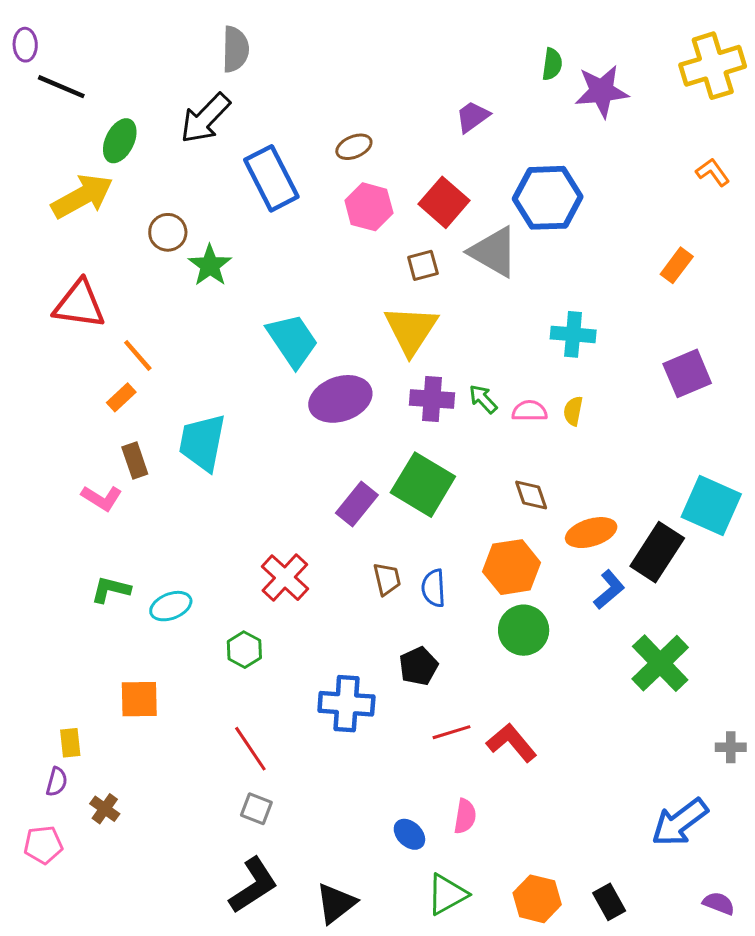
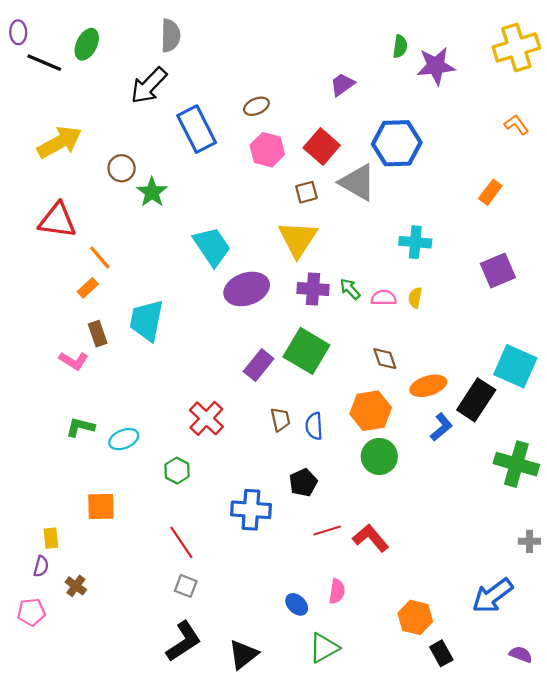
green ellipse: (120, 141) -> (87, 44), moved
green cross: (660, 663) -> (516, 464), moved, turned -30
orange hexagon: (537, 899) -> (415, 617), moved

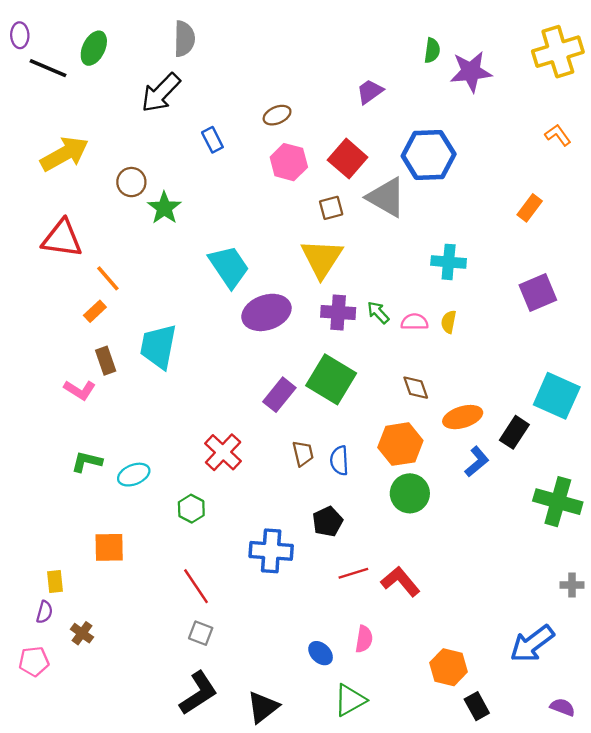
blue rectangle: (197, 129) -> (212, 140), size x0.5
black rectangle: (476, 400) -> (514, 432), size x0.7

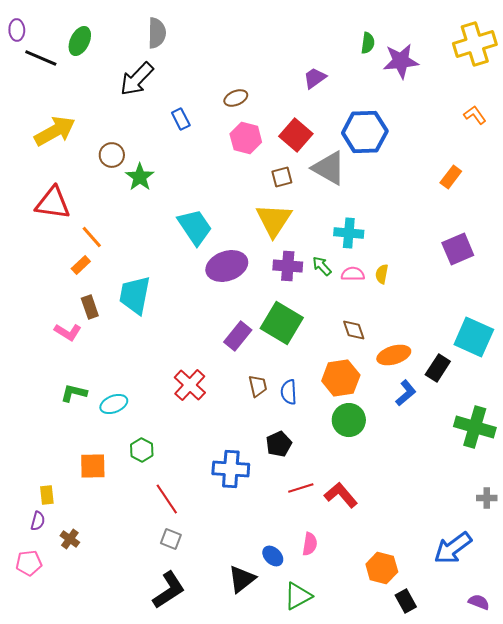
cyan cross: (449, 262) -> (349, 233), moved
green hexagon: (191, 509) -> (142, 450), moved
black triangle: (263, 707) -> (242, 579), moved

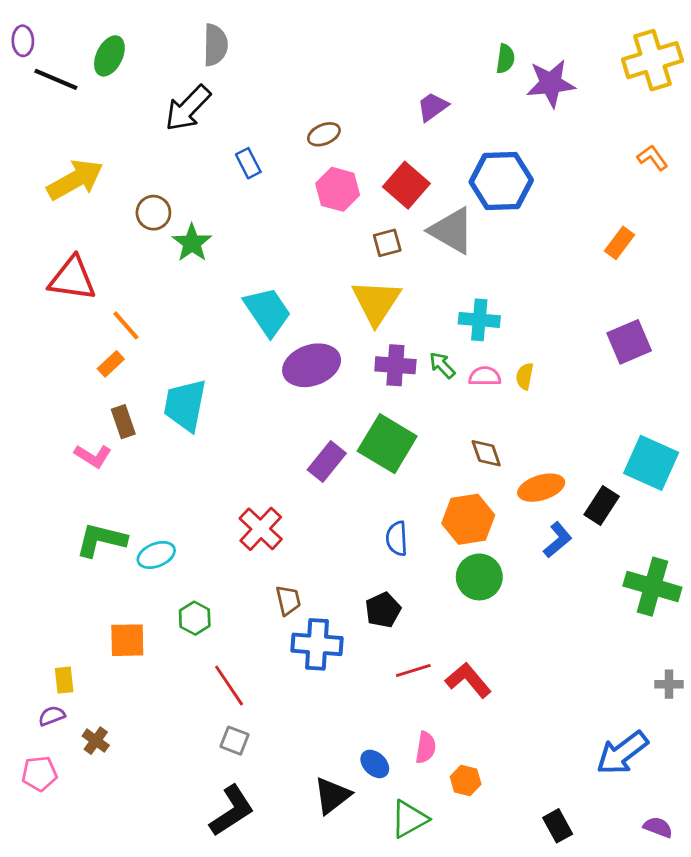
brown trapezoid: (258, 386) -> (288, 600), moved
green L-shape: (74, 393) -> (101, 540), size x1.4
purple semicircle: (38, 521) -> (52, 716), turned -126
orange hexagon: (382, 568) -> (466, 780), moved, size x0.7

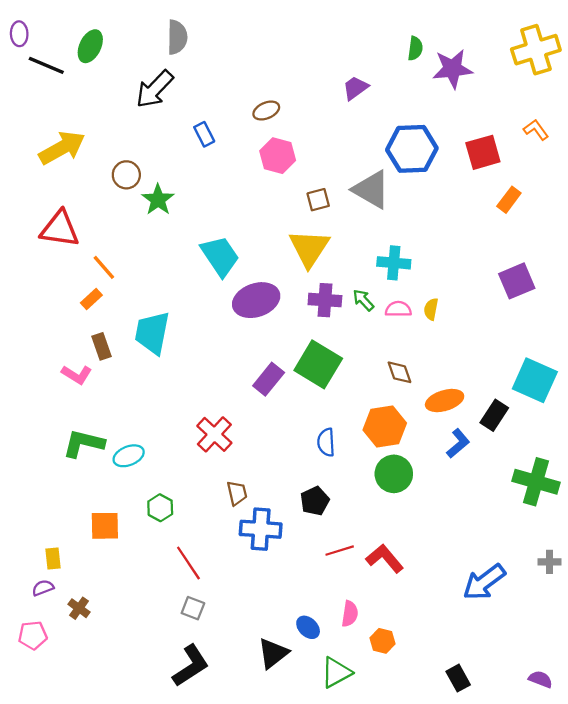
red square: (406, 185) -> (483, 152), moved, turned 33
blue arrow: (622, 753) -> (484, 582), moved

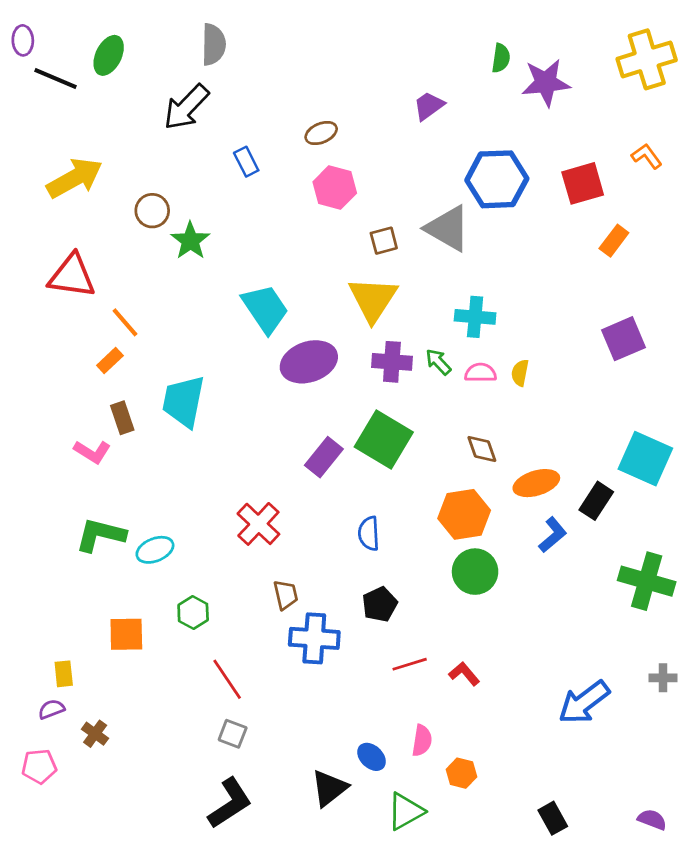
blue semicircle: (326, 442) -> (369, 533), moved
red L-shape: (385, 558) -> (464, 674), size x0.7

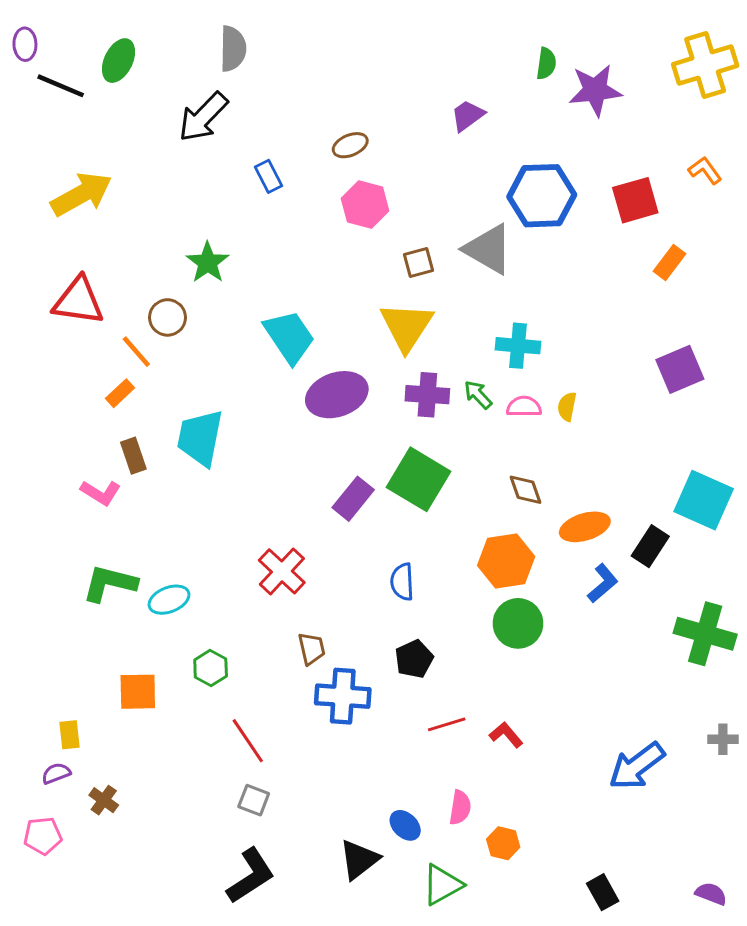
brown circle: (152, 211) -> (168, 317), moved

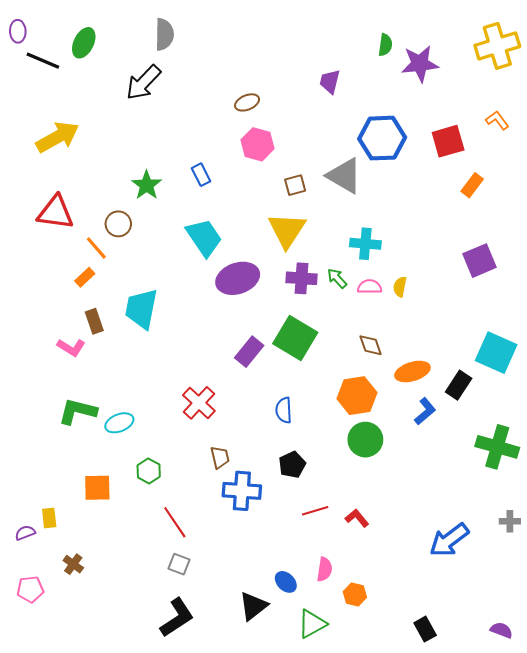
purple trapezoid: (468, 115) -> (330, 82), turned -40
blue rectangle: (269, 176) -> (201, 175), moved
purple semicircle: (56, 773) -> (25, 533), moved

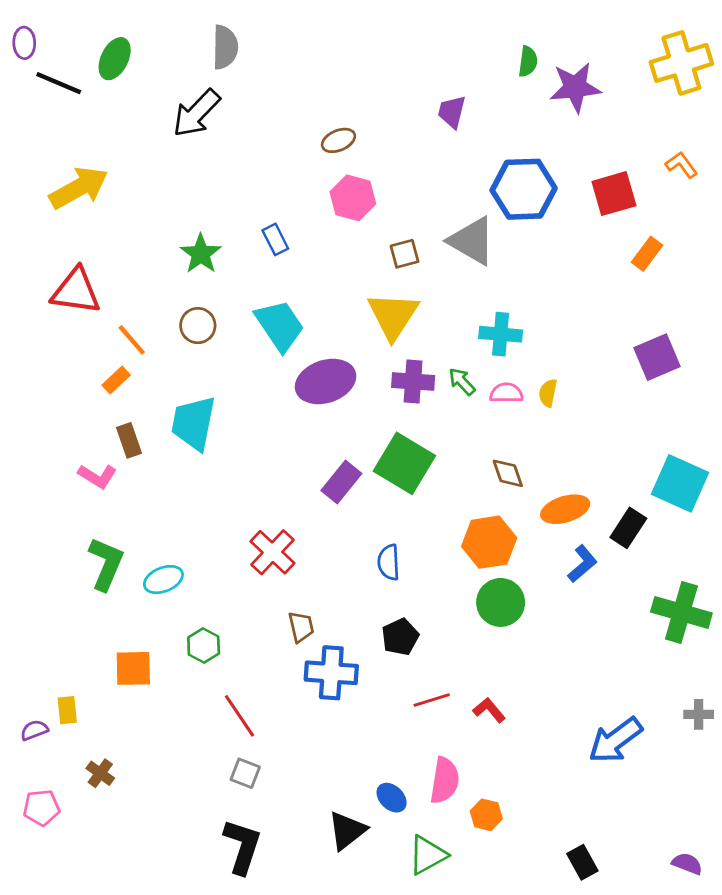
brown circle: (118, 224) -> (198, 326), moved
green L-shape: (77, 411) -> (106, 564), turned 99
pink semicircle: (325, 569) -> (445, 780), size x1.4
black L-shape: (177, 618) -> (242, 846), turned -39

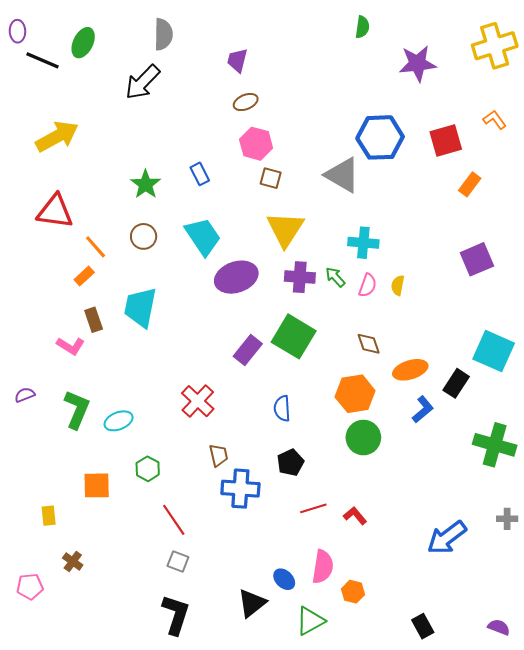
green semicircle: (528, 62) -> (362, 27), moved
purple trapezoid: (452, 112) -> (237, 60), moved
brown square: (404, 254) -> (271, 178), moved, turned 30
pink semicircle: (506, 393) -> (368, 285), turned 110
purple semicircle: (34, 730) -> (25, 395), moved

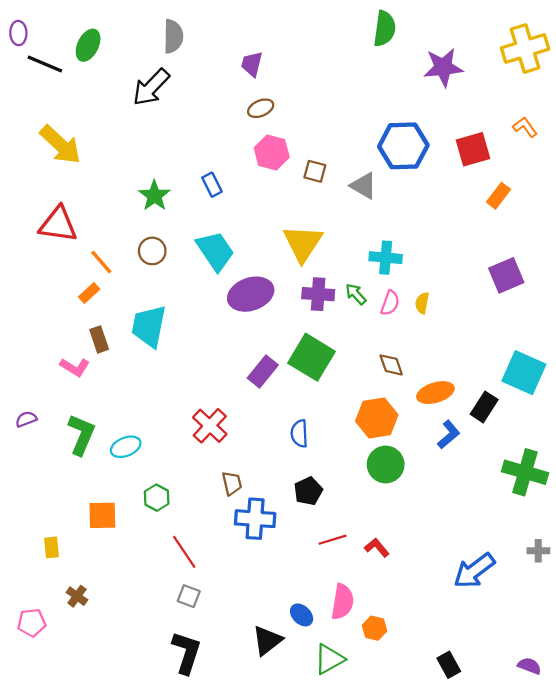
green semicircle: (362, 27) -> (385, 29), size x1.5
yellow arrow: (57, 136) -> (60, 145), turned 72
gray triangle: (343, 175) -> (364, 186), size x0.7
brown square: (271, 178) -> (315, 171), moved

